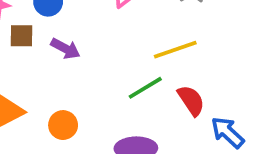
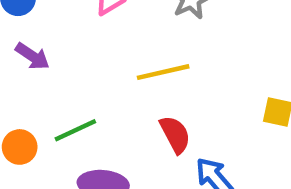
green line: (145, 88) -> (75, 130), moved

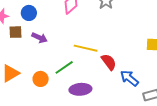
yellow line: (163, 72) -> (86, 48), moved, turned 35

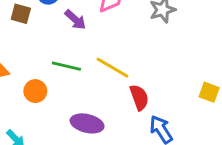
purple arrow: (40, 38) -> (75, 20), moved
green line: (64, 67) -> (66, 66), moved, turned 30

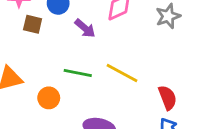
red semicircle: (139, 97) -> (167, 98), moved

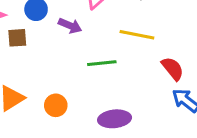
green line: (78, 73) -> (102, 63), moved
yellow line: (122, 73) -> (137, 35), moved

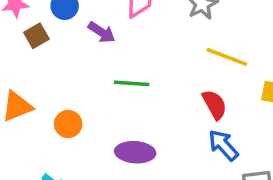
yellow line: (137, 35) -> (227, 57), moved
brown square: (17, 38) -> (36, 36), turned -36

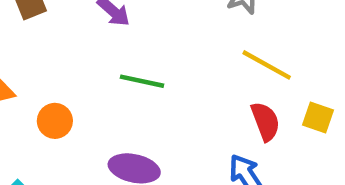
red semicircle: (215, 105) -> (265, 121), moved

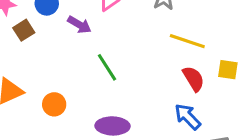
green line: (142, 81) -> (107, 67), turned 56

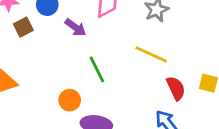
yellow line: (187, 41) -> (151, 54), moved
orange circle: (54, 104) -> (70, 100), moved

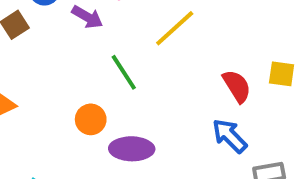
yellow line: (151, 54) -> (175, 28), moved, turned -60

